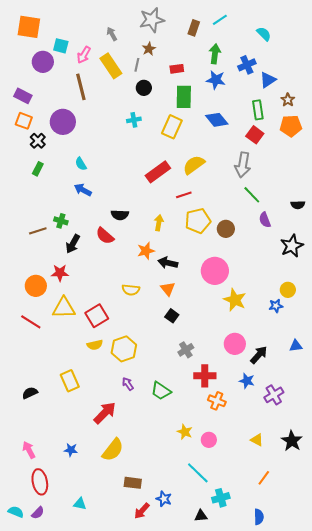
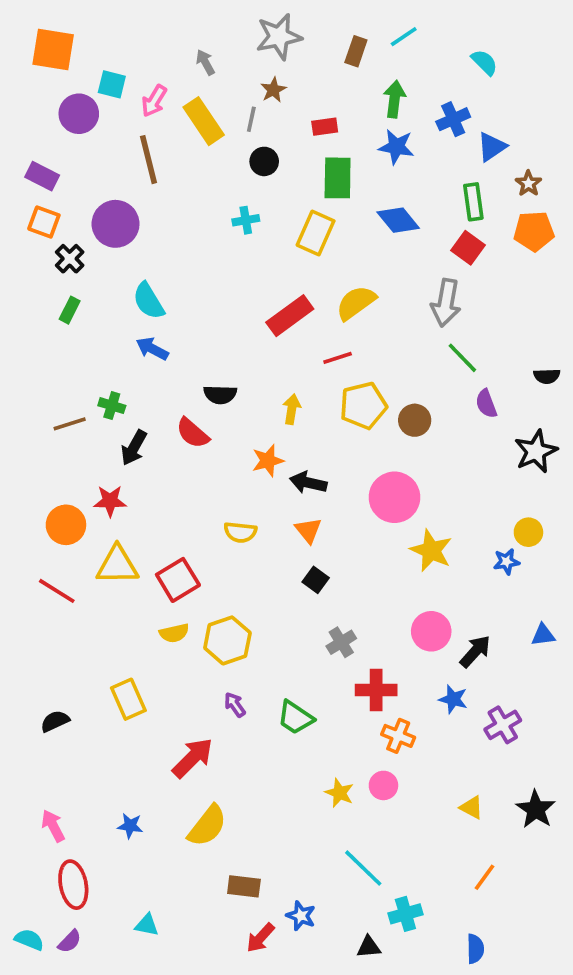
cyan semicircle: (81, 164) -> (149, 301), size x1.5
pink circle: (209, 440) -> (383, 785), moved

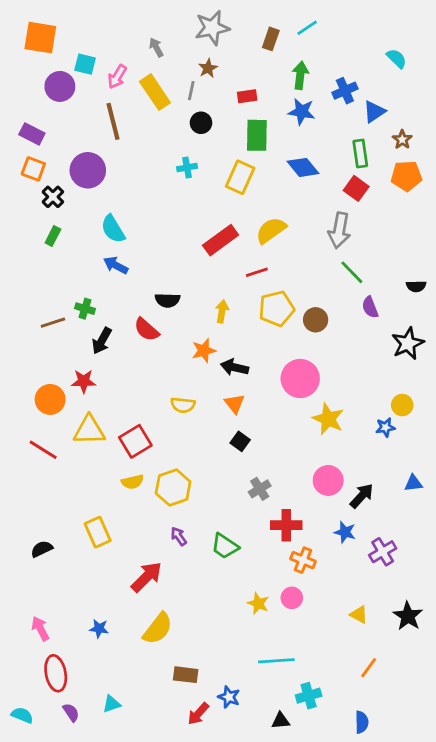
cyan semicircle: (484, 62) -> (397, 59), moved
cyan line: (363, 868) -> (276, 661), turned -48
cyan triangle: (147, 925) -> (112, 704), turned -30
purple semicircle: (70, 941) -> (71, 712), moved, turned -78

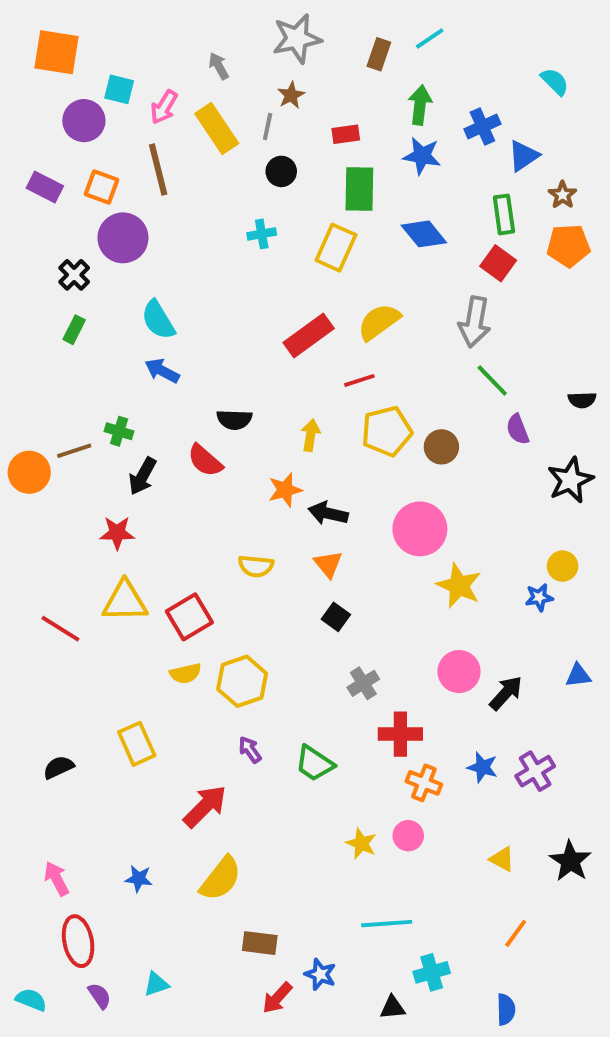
orange square: (33, 169) -> (101, 187), moved
orange circle: (50, 399) -> (29, 472), moved
blue star: (345, 532) -> (482, 767), moved

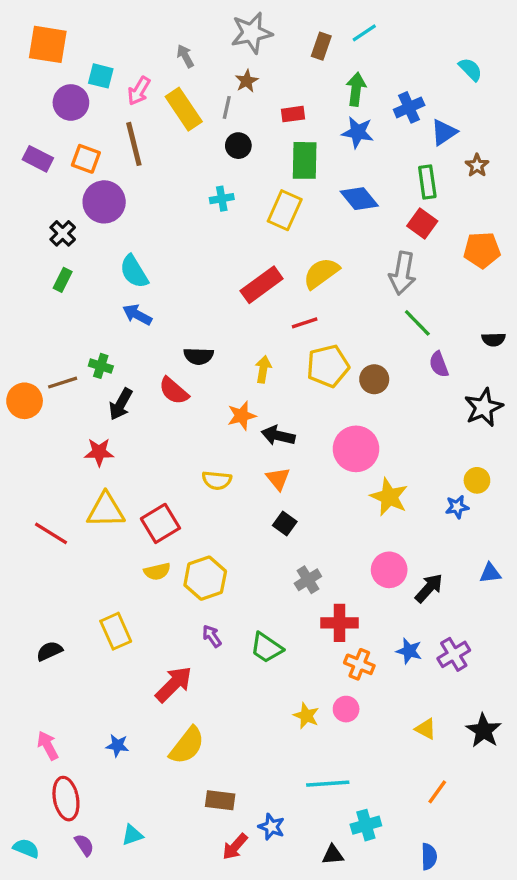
orange pentagon: (568, 246) -> (482, 250), moved

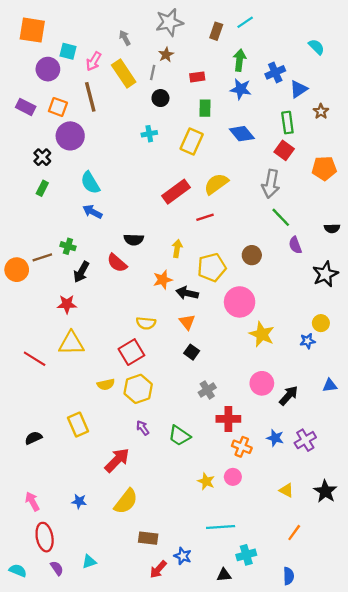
green rectangle: (305, 160) -> (205, 108), size x0.7
yellow pentagon: (328, 366) -> (212, 267), moved
red square: (160, 523) -> (131, 352), moved

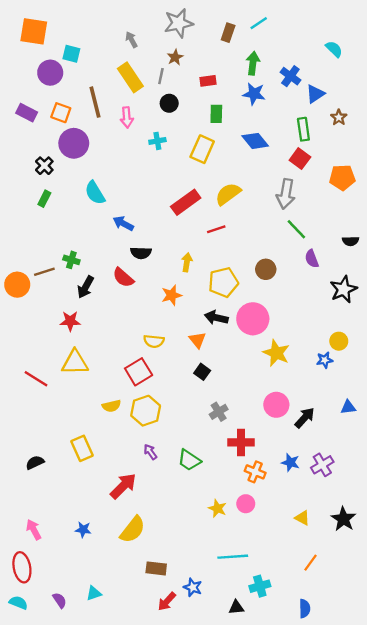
pink arrow: (94, 61) -> (127, 117), moved, turned -36
blue cross: (275, 72) -> (290, 76), turned -30
blue arrow: (92, 212) -> (123, 223), moved
black arrow: (187, 293) -> (216, 318), moved
red ellipse: (45, 537) -> (22, 567), moved

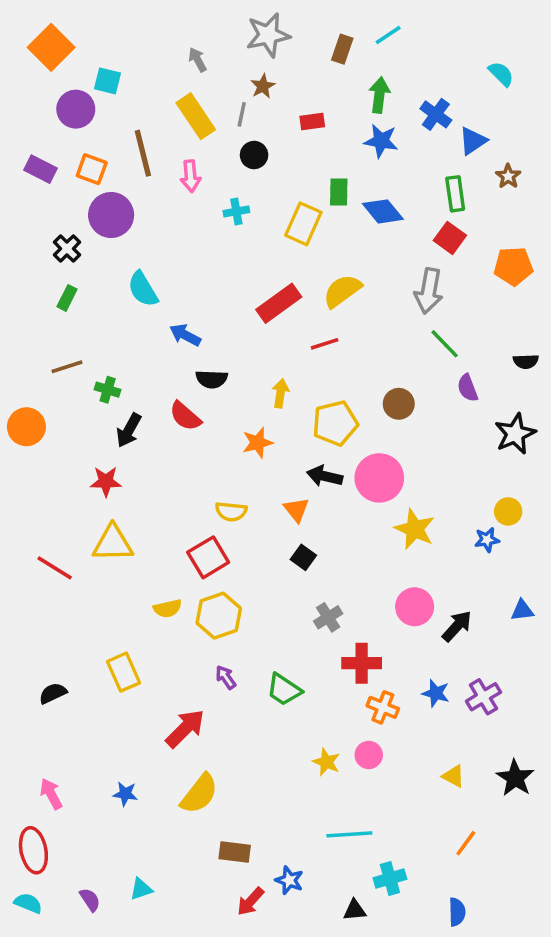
orange square: (34, 31) -> (51, 47), turned 36
green rectangle: (216, 114) -> (339, 192), moved
brown line: (44, 272) -> (67, 367), moved

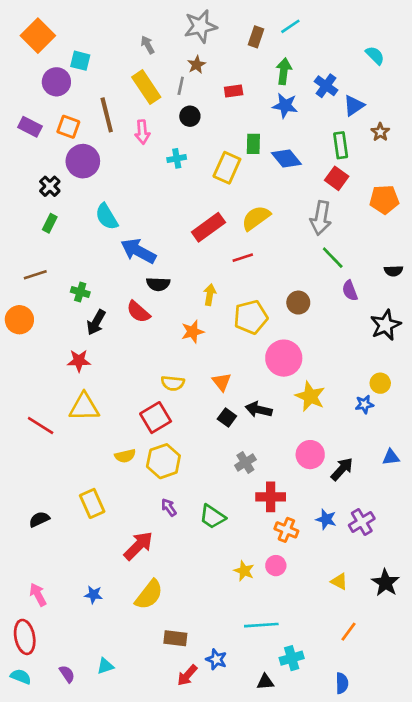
blue arrow: (185, 335) -> (138, 251), size x1.5
brown line: (67, 367) -> (35, 275), moved
black arrow: (325, 476) -> (259, 410), moved

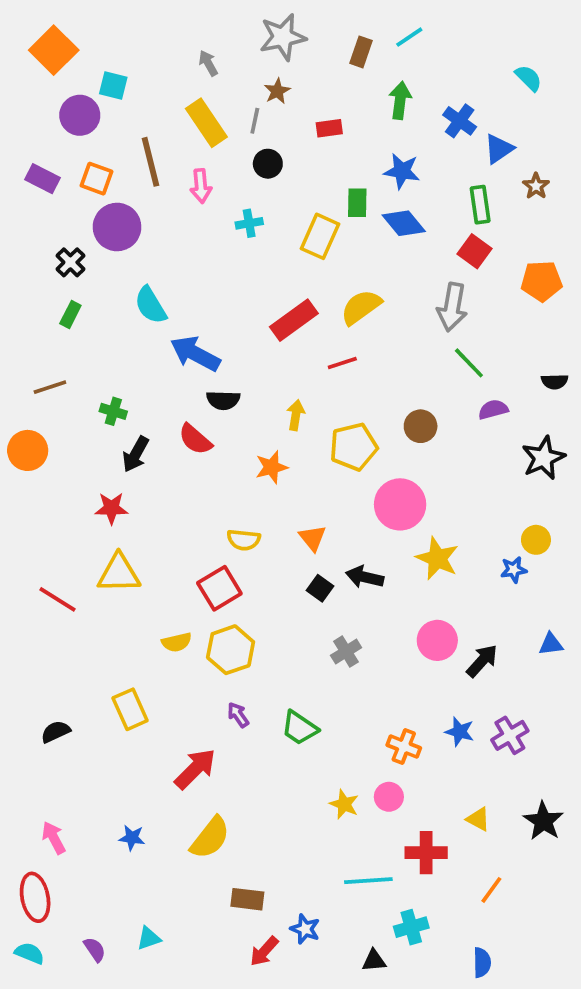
blue star: (285, 106) -> (402, 171), moved
purple semicircle: (350, 291) -> (493, 409), turned 96
red cross: (271, 497) -> (426, 853), moved

